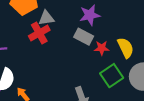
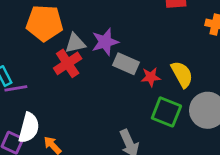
purple star: (90, 15) -> (105, 42), moved
green square: (112, 76) -> (166, 112), turned -30

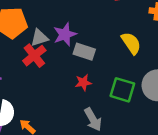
yellow semicircle: (182, 74) -> (131, 43), moved
red star: (151, 77) -> (83, 83), moved

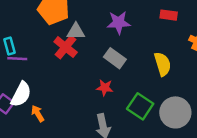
purple star: (65, 34) -> (119, 23), moved
red cross: (34, 56) -> (66, 47), turned -30

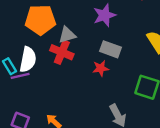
red star: (105, 88) -> (101, 68), moved
white semicircle: (21, 94) -> (28, 59), moved

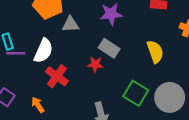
red cross: (62, 52) -> (57, 76), moved
white semicircle: (28, 59) -> (43, 51), moved

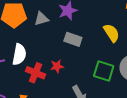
gray triangle: (70, 24) -> (41, 19), moved
red star: (95, 64) -> (57, 66), moved

